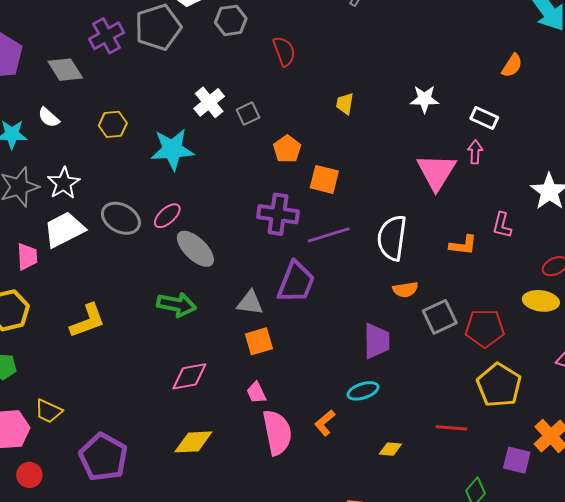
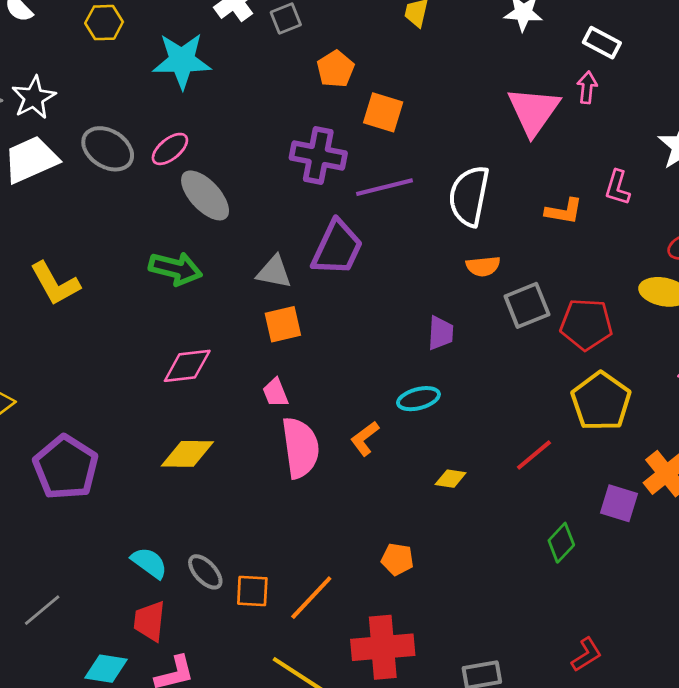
yellow L-shape: (88, 321) -> (55, 284), turned 78
purple trapezoid: (377, 341) -> (441, 333), size x0.7
red line: (451, 428) -> (534, 455), turned -48

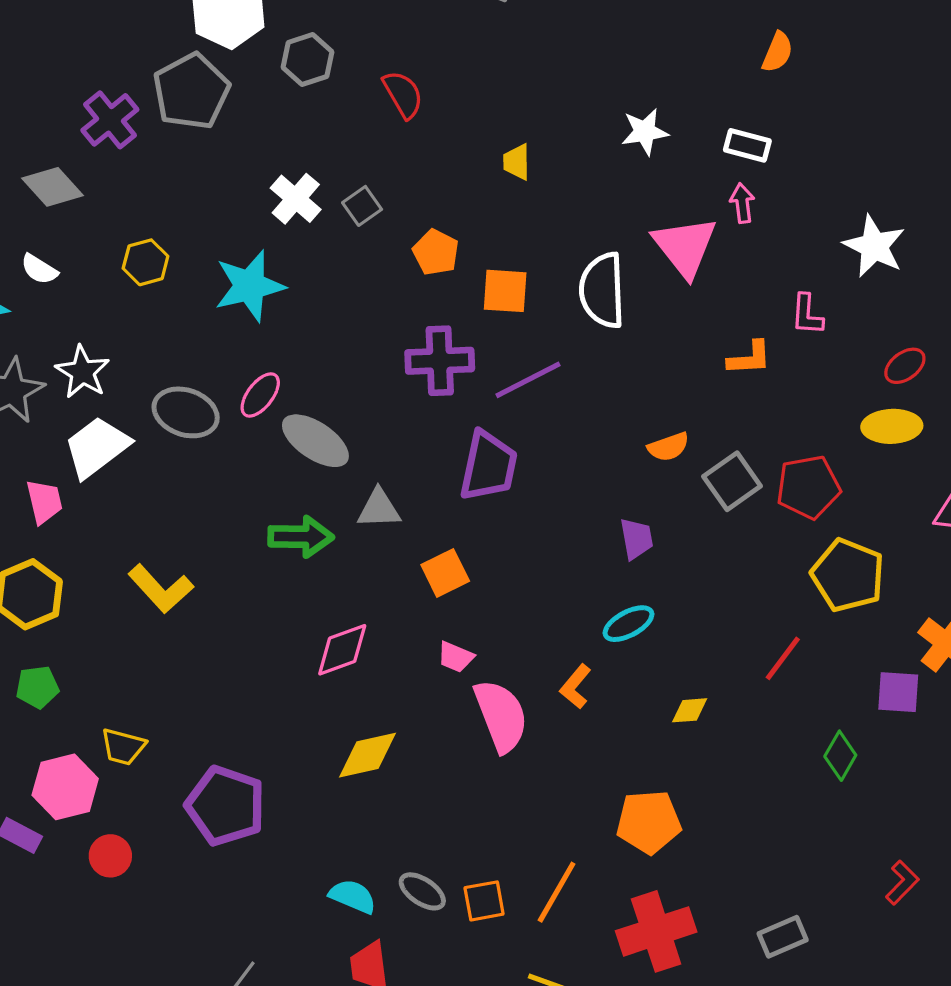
white semicircle: (469, 196) -> (602, 290), moved
gray triangle: (274, 272) -> (379, 509), moved
pink trapezoid: (275, 393) -> (456, 657), turned -32
orange pentagon: (397, 559) -> (649, 822), size x1.6

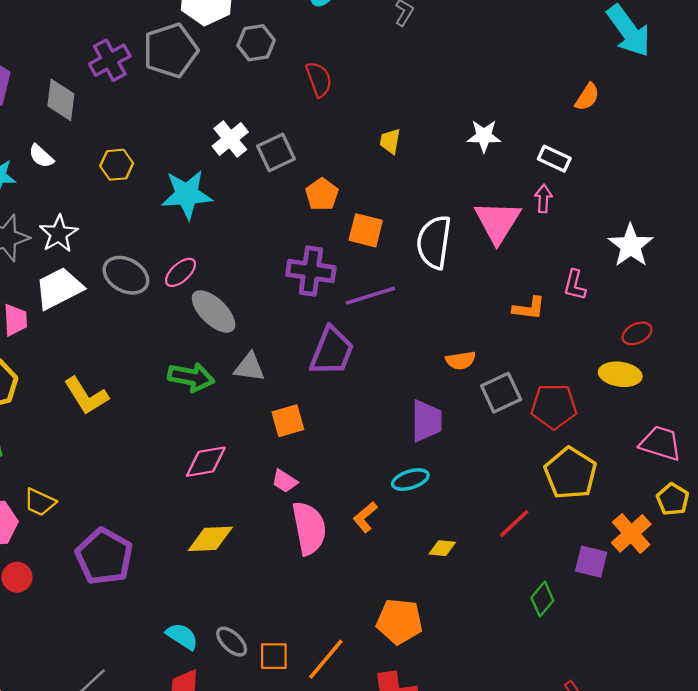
gray diamond: (53, 187) -> (61, 100), turned 39
gray square: (362, 206) -> (276, 152), size x1.4
purple trapezoid: (636, 539) -> (427, 421), size x1.4

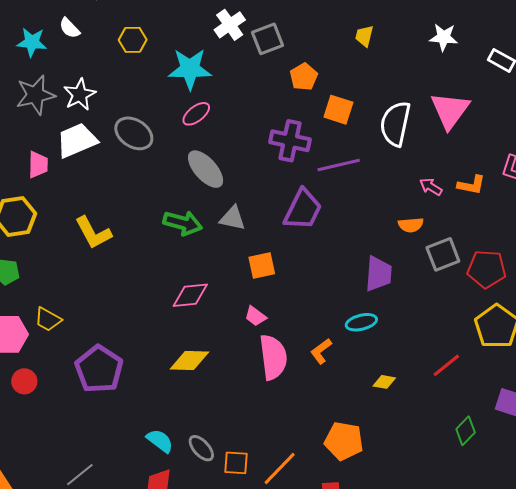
pink arrow: (543, 199) -> (431, 187), moved, turned -65
pink ellipse: (181, 272) -> (196, 114), moved

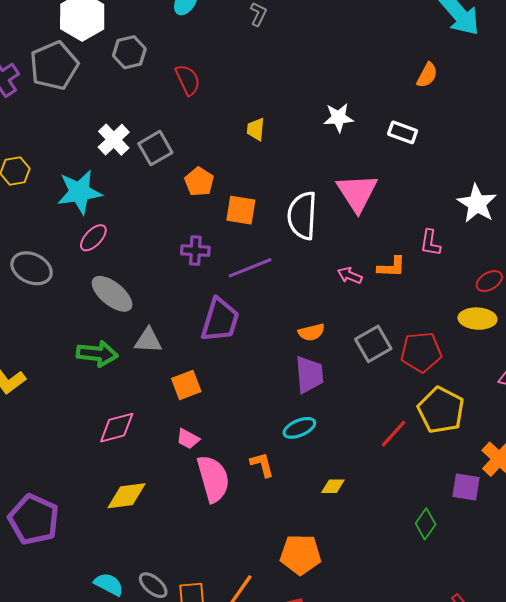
purple cross: (290, 141) -> (195, 251), size x0.7
orange semicircle: (411, 225) -> (311, 332), moved
orange L-shape: (321, 351) -> (262, 465), turned 120
red line: (446, 365) -> (394, 434), moved

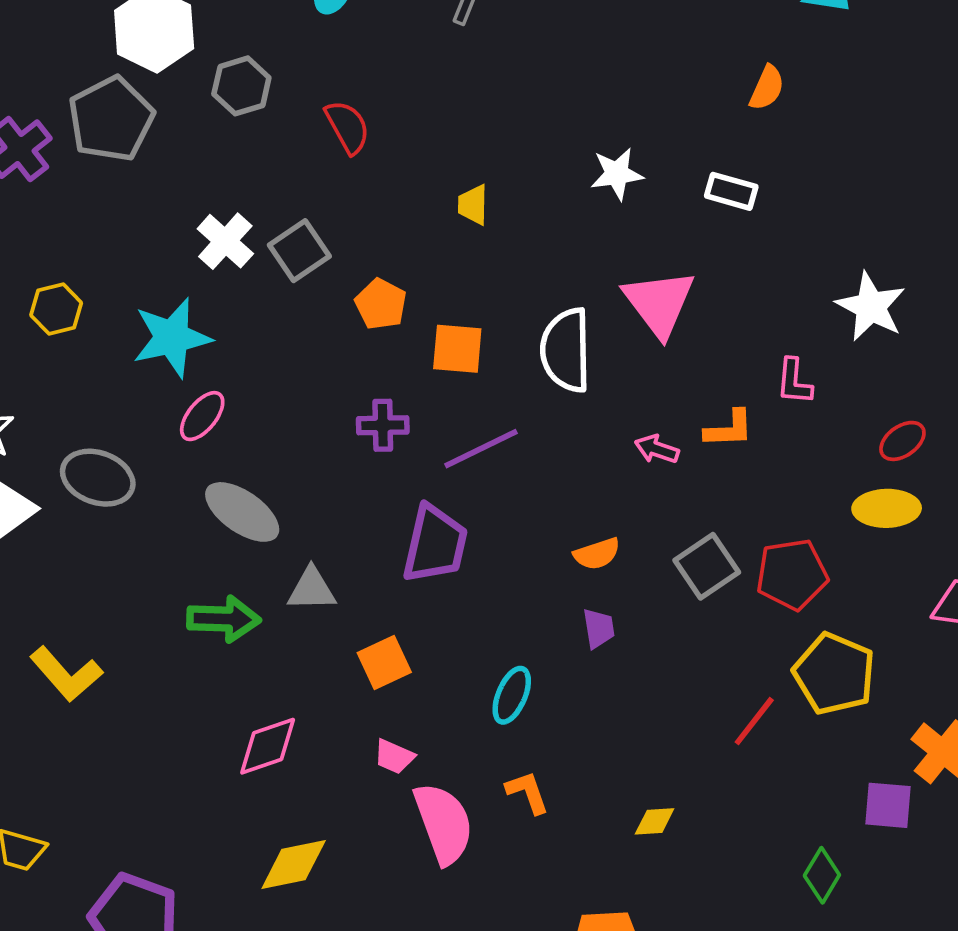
purple trapezoid: (309, 375) -> (599, 628), size x0.6
cyan ellipse: (299, 428) -> (512, 695), moved, turned -40

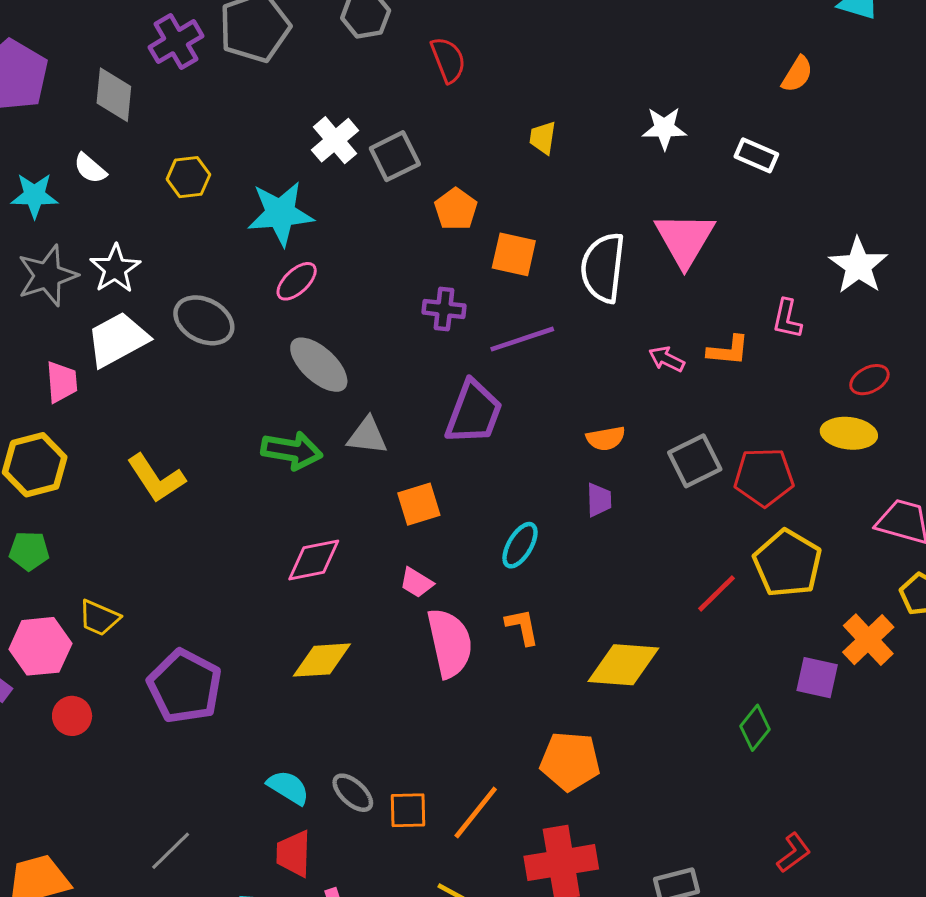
yellow diamond: (655, 821) -> (623, 665), size x2.0

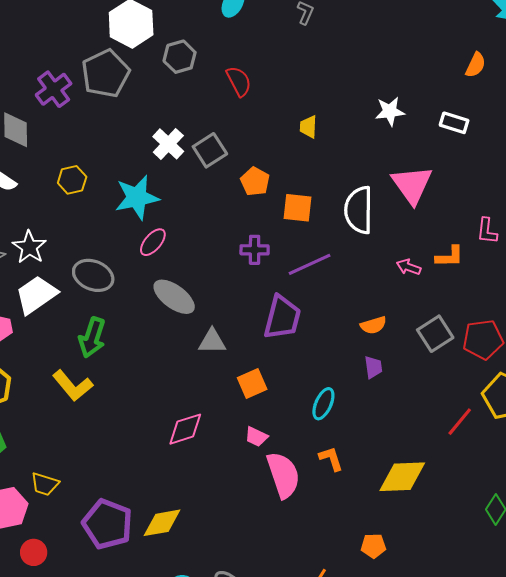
green arrow: (292, 451) -> (92, 338), moved, turned 105
yellow diamond: (322, 660) -> (162, 523), moved
orange pentagon: (570, 761) -> (373, 546), size x0.6

